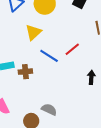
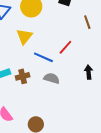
gray semicircle: (49, 109) -> (52, 78), moved

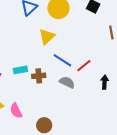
red line: (65, 47) -> (84, 66), moved

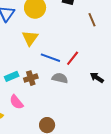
black arrow: (105, 82) -> (97, 78), moved, turned -48
pink semicircle: (16, 111) -> (16, 102), moved

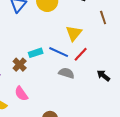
yellow triangle: (30, 38) -> (74, 33), moved
cyan rectangle: (12, 76) -> (36, 53), moved
brown cross: (31, 78) -> (20, 65), moved, turned -32

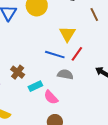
cyan rectangle: (36, 53) -> (35, 86), moved
pink semicircle: (21, 94) -> (51, 97), moved

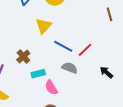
yellow triangle: (67, 34) -> (44, 26), moved

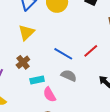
yellow triangle: (44, 26) -> (26, 32), moved
red line: (85, 50) -> (91, 51), moved

